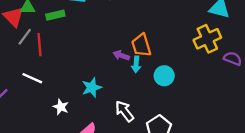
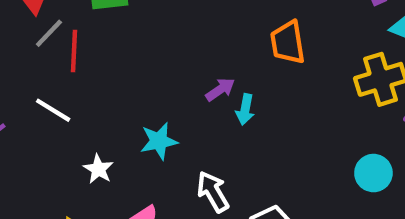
orange trapezoid: (141, 45) -> (288, 42), moved
purple arrow: (121, 55) -> (220, 90), turned 119
cyan circle: (164, 76) -> (373, 173), moved

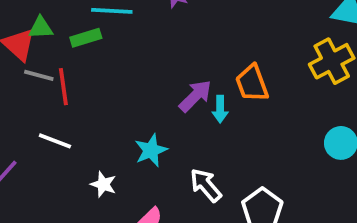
gray line: (49, 33) -> (39, 75), turned 72
orange trapezoid: (288, 42) -> (252, 83), moved
purple arrow: (220, 90) -> (195, 96), size x1.4

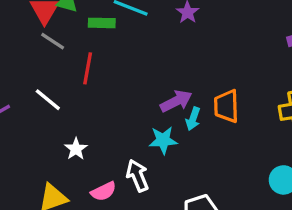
red line: (63, 87) -> (88, 68), moved
cyan star: (151, 150) -> (163, 140), moved
white arrow: (206, 185) -> (137, 176), moved

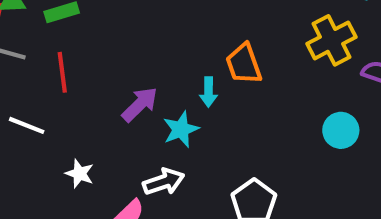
purple arrow: (176, 101) -> (140, 104), moved
white arrow: (137, 176) -> (164, 182), turned 112

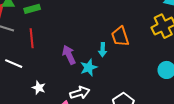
purple arrow: (140, 104) -> (69, 55), turned -72

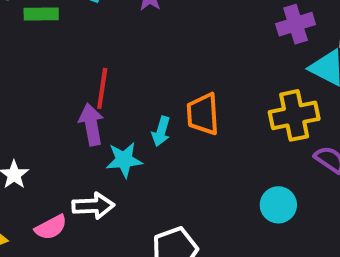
red line: (32, 38) -> (102, 88), moved

